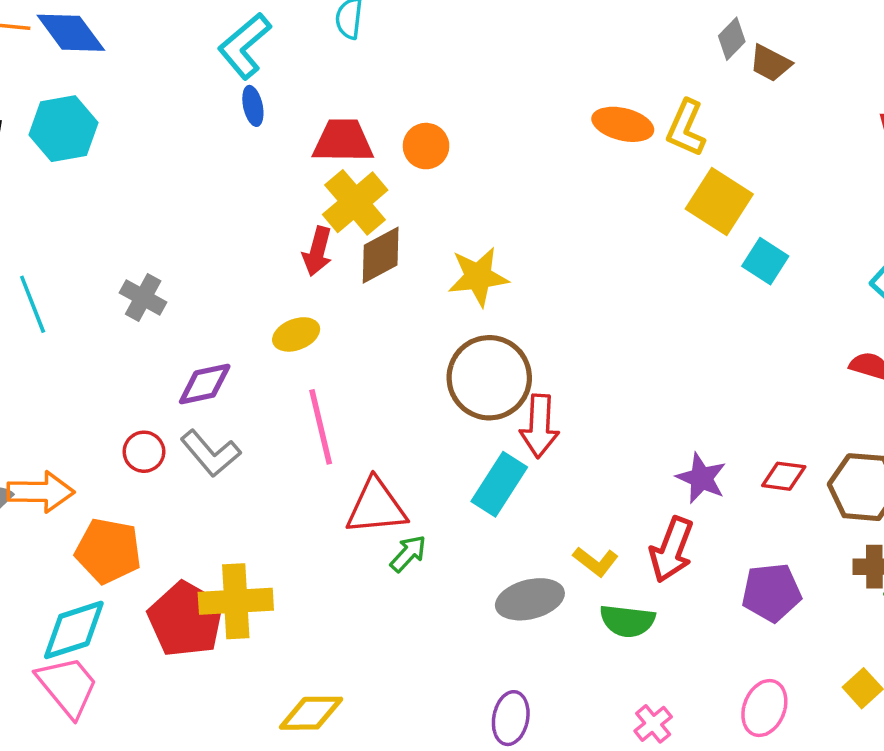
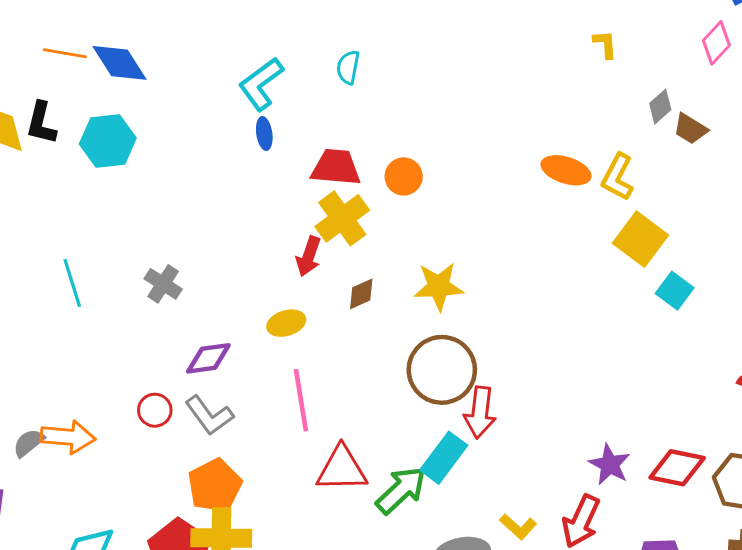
brown diamond: (381, 255) -> (361, 294), moved, size x0.7
red diamond: (784, 476) -> (677, 468), size x1.5
orange pentagon: (108, 551) -> (215, 486), moved, turned 30
green arrow: (408, 554) -> (401, 490), moved, size x1.6

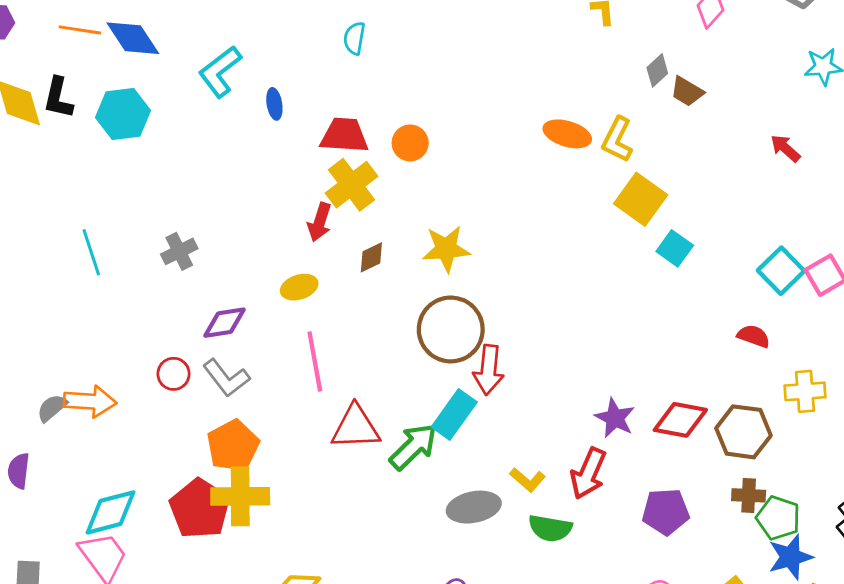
cyan L-shape: (261, 84) -> (220, 72), moved
gray cross: (163, 284) -> (179, 251), turned 32

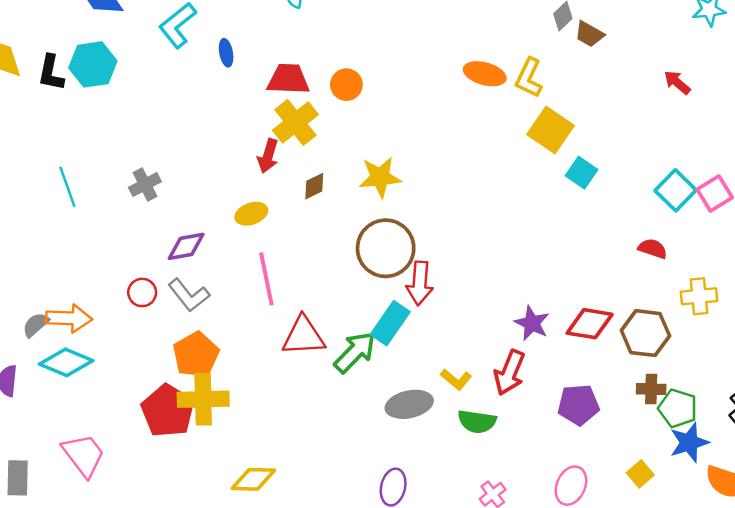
black L-shape: (58, 98) -> (51, 73), moved
cyan diamond: (111, 512) -> (66, 362), moved, turned 39

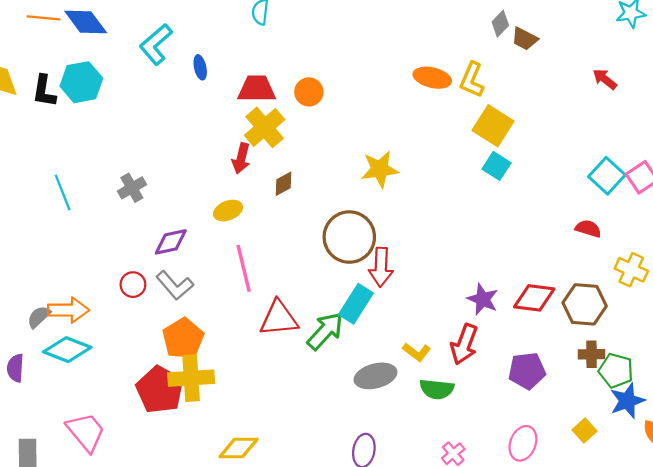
cyan square: (581, 173) -> (497, 166), moved
yellow star: (380, 177) -> (380, 169), moved
yellow cross: (699, 296) -> (631, 270), turned 32

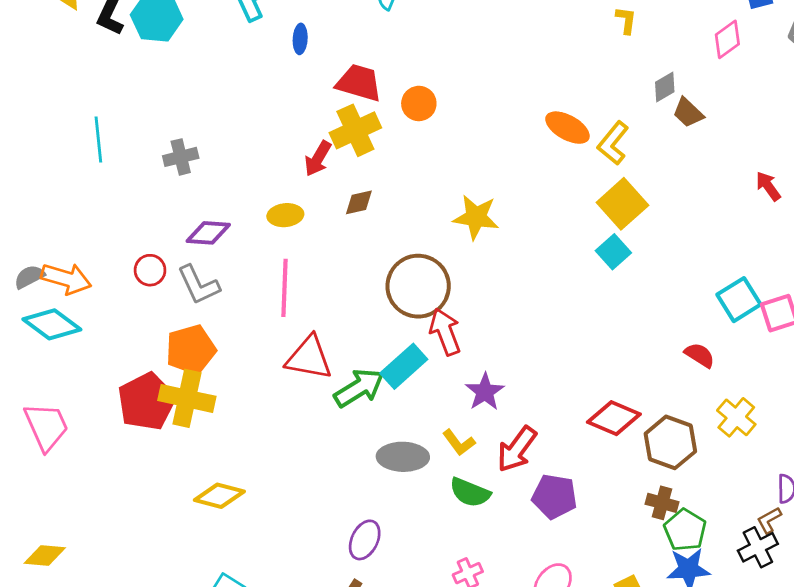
red arrow: (381, 267) -> (445, 332), turned 141
purple star: (483, 299) -> (485, 392), moved
purple pentagon: (527, 371) -> (554, 496), moved

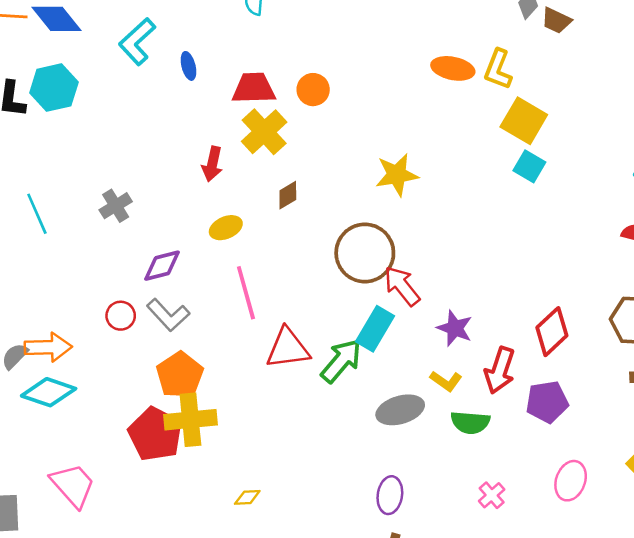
red arrow: (318, 159) -> (212, 164), moved
red diamond: (614, 418) -> (552, 332), moved, turned -48
yellow diamond: (219, 496) -> (247, 497), size x0.6

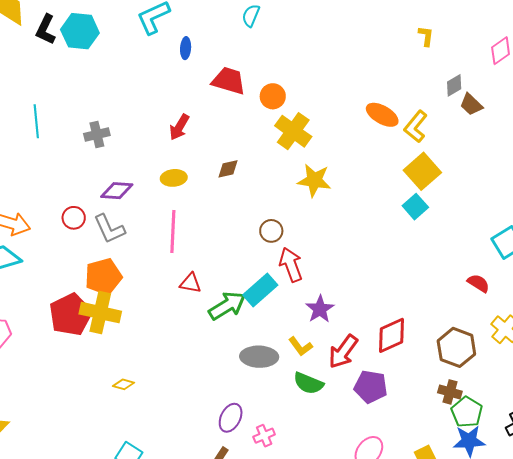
yellow cross: (264, 132) -> (293, 131), moved, turned -30
brown circle: (365, 253) -> (271, 231), size x0.5
red triangle: (288, 348) -> (190, 283), size x0.6
pink cross: (492, 495) -> (264, 436), moved

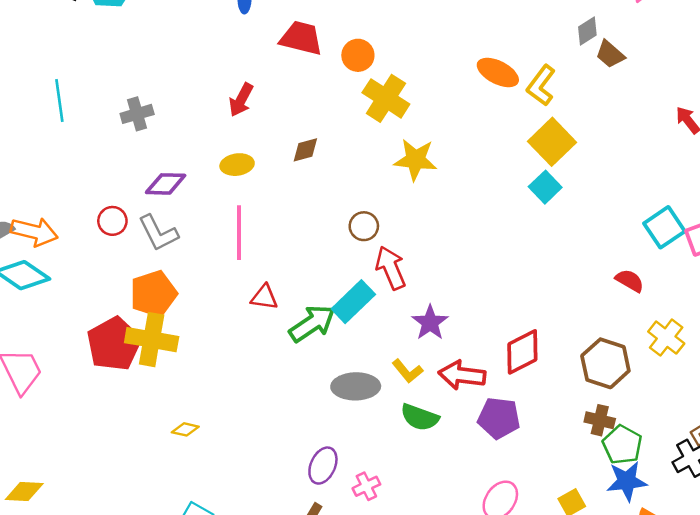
red arrow: (343, 352) -> (462, 375), turned 63

